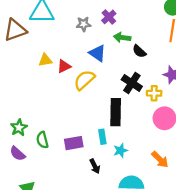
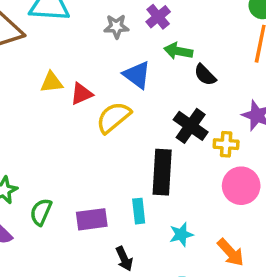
green semicircle: (42, 140) -> (41, 212), turned 35
cyan star: (121, 150) -> (181, 234), moved

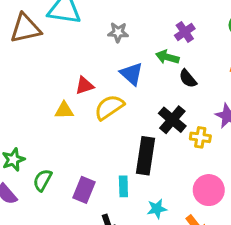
purple cross: (158, 17) -> (185, 32), moved
yellow triangle: (51, 82) -> (64, 110), moved
pink circle: (241, 186) -> (209, 190), moved
purple rectangle: (92, 219) -> (84, 190), turned -65

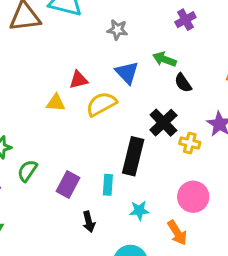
purple cross: (185, 32) -> (185, 20), moved

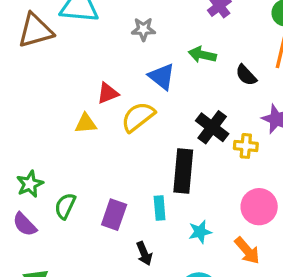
black semicircle: (183, 83) -> (246, 75), moved

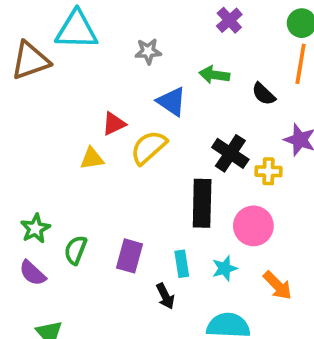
pink circle: (259, 207) -> (253, 226), moved
cyan rectangle: (160, 208) -> (182, 264), moved

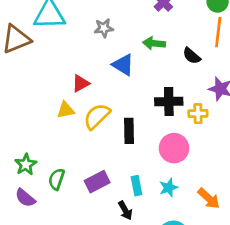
yellow semicircle: (149, 147) -> (97, 116), moved
black cross: (230, 153) -> (169, 101), turned -32
black rectangle: (202, 203) -> (129, 131), moved, size x0.7
pink circle: (253, 226) -> (174, 148), moved
purple rectangle: (130, 256) -> (97, 182), turned 50

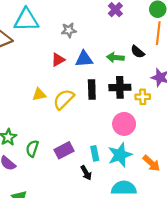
green arrow: (154, 43) -> (115, 58), moved
blue triangle: (123, 65) -> (84, 59), turned -36
red triangle: (81, 83) -> (58, 60), moved
black rectangle: (129, 131) -> (92, 90), moved
cyan star: (169, 188) -> (120, 155), size x1.6

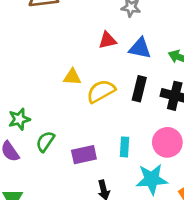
cyan rectangle: (95, 153) -> (124, 147), moved

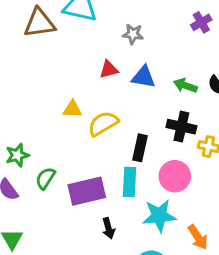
black rectangle: (139, 89) -> (140, 148), moved
cyan rectangle: (124, 147) -> (130, 182), size x1.4
purple rectangle: (84, 155) -> (87, 191), size x1.4

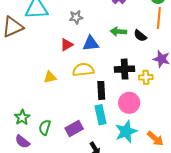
green arrow: (185, 86) -> (118, 32), moved
yellow semicircle: (103, 124) -> (83, 70), moved, turned 40
purple rectangle: (87, 191) -> (74, 128), size x0.7

